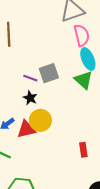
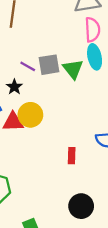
green triangle: (84, 80) -> (73, 69), moved
black star: (30, 98) -> (14, 87), moved

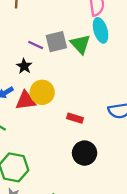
red rectangle: (72, 156) -> (75, 118), moved, turned -70
black circle: (81, 206) -> (85, 153), moved

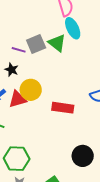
red rectangle: (75, 118) -> (63, 108), size x1.5
black circle: (85, 153) -> (83, 156), moved

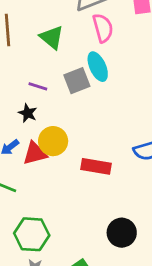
cyan ellipse: (73, 28) -> (98, 67), moved
green triangle: (57, 43) -> (52, 37), moved
gray square: (36, 44) -> (77, 81), moved

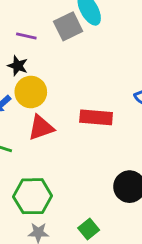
yellow circle: (53, 141) -> (31, 92), moved
red triangle: (35, 153) -> (41, 128), moved

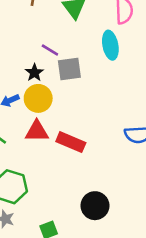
gray square: (68, 26) -> (69, 69), moved
red rectangle: (96, 117) -> (71, 142), moved

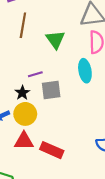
purple line: (50, 50) -> (35, 74), turned -48

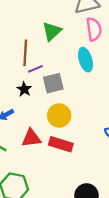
brown line: (23, 25) -> (25, 53), moved
green triangle: (55, 39) -> (52, 31), turned 30
yellow circle: (25, 114) -> (59, 116), moved

